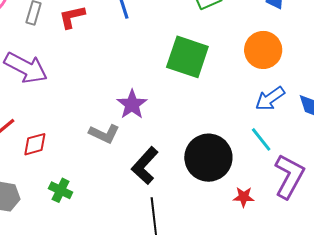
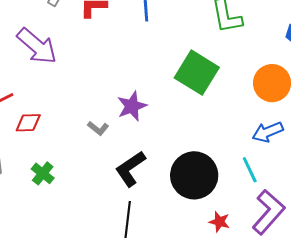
gray L-shape: (104, 134) -> (98, 128), size x0.7

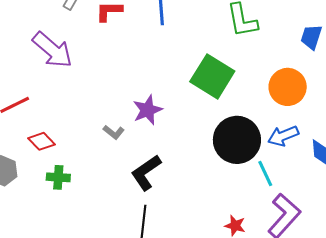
red diamond: (28, 123) -> (42, 141), moved, turned 48
green cross: (43, 173) -> (58, 177), turned -35
black circle: (194, 175) -> (237, 140), moved

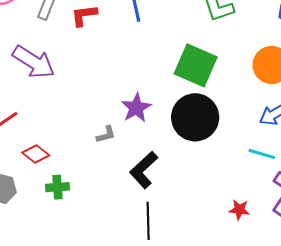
gray L-shape: (114, 132) -> (106, 135), turned -45
black circle: (237, 140) -> (195, 117), moved
cyan line: (265, 174) -> (262, 154), turned -40

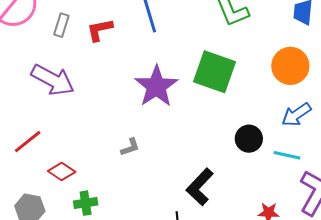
purple star: (136, 108) -> (156, 86), moved, size x1.4
black circle: (195, 117) -> (249, 139), moved, size x0.6
black L-shape: (144, 170) -> (200, 187), moved

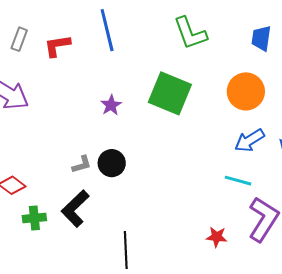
purple star: (156, 86) -> (111, 105), size x0.5
black circle: (249, 139) -> (112, 163), moved
black L-shape: (200, 187) -> (75, 209), moved

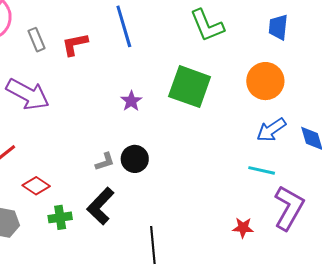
gray rectangle: (19, 39) -> (36, 40), turned -40

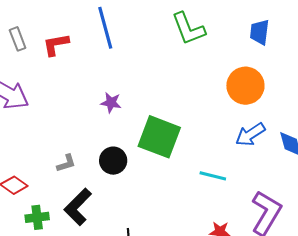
green square: (190, 87) -> (159, 137), moved
purple star: (131, 101) -> (111, 103), turned -30
gray L-shape: (105, 162) -> (66, 163), moved
cyan line: (262, 170) -> (213, 176), moved

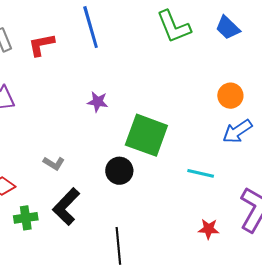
blue trapezoid: (260, 32) -> (228, 28), moved, turned -52
orange circle: (245, 86) -> (230, 96), moved, size x0.7
black circle: (113, 161) -> (119, 171), moved
gray L-shape: (66, 163) -> (54, 163), turned 50

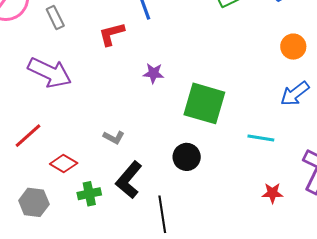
red L-shape: (41, 45) -> (112, 34), moved
orange circle: (230, 96) -> (293, 47), moved
black circle: (119, 171) -> (187, 157), moved
black line: (118, 246) -> (162, 214), moved

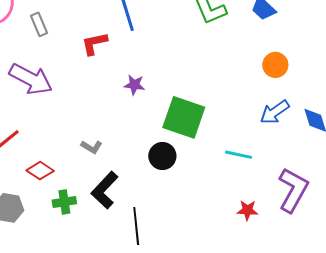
black circle: (187, 157) -> (162, 156), moved

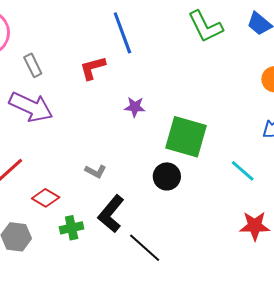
gray rectangle: (39, 24) -> (33, 65), moved
cyan line: (239, 155) -> (243, 171), turned 32
red star: (247, 210) -> (255, 226), size x1.4
black line: (136, 226) -> (145, 248), turned -39

